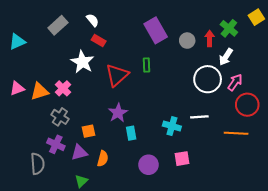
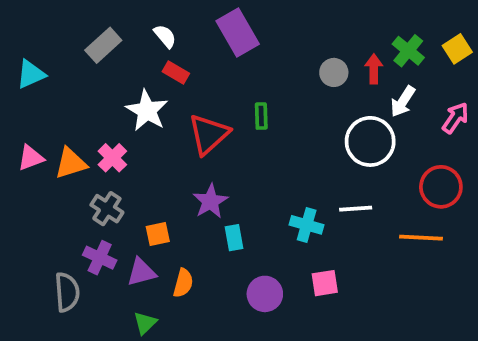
yellow square: (256, 17) -> (457, 49), moved
purple rectangle: (156, 30) -> (238, 33), moved
pink arrow: (235, 82) -> (455, 118), moved

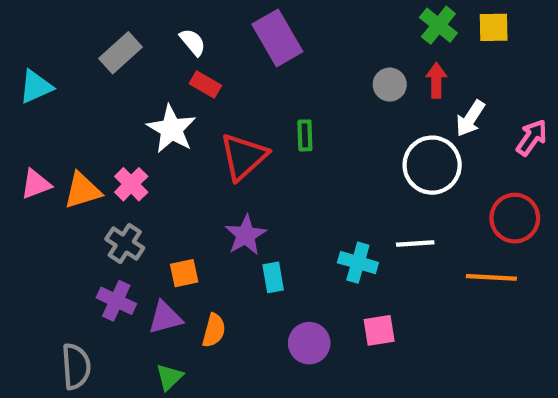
yellow square: (457, 49) -> (494, 27), moved, turned 32
green cross: (408, 51) -> (438, 25), moved
gray semicircle: (67, 292) -> (76, 366), moved

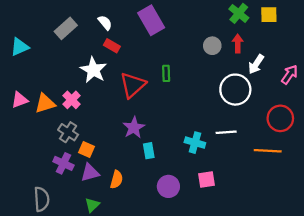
orange square: (184, 273) -> (87, 150), moved, turned 35

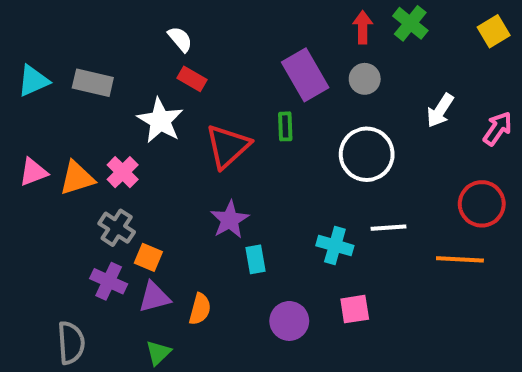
yellow square: (269, 15) -> (494, 31), moved, turned -30
purple rectangle: (151, 20) -> (305, 75), moved
gray rectangle: (66, 28) -> (93, 83), moved, turned 55
red arrow: (238, 43) -> (363, 27), moved
white circle: (235, 90) -> (367, 154), moved

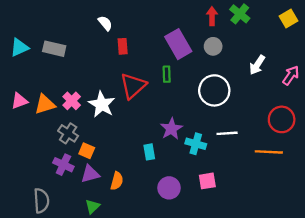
red rectangle: (192, 79) -> (123, 46), moved, turned 56
white star: (160, 121) -> (102, 104), moved
purple star: (230, 220) -> (171, 129), moved

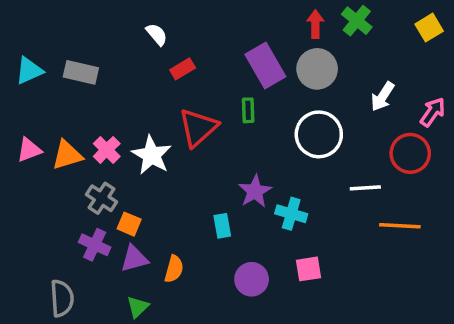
red rectangle: (123, 46) -> (183, 69), turned 63
gray circle: (213, 46) -> (317, 69), size x1.5
red circle: (282, 119) -> (410, 153), moved
white line: (227, 133) -> (365, 188), moved

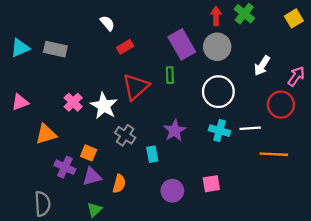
orange triangle: (67, 155) -> (46, 134), moved
gray cross: (102, 198) -> (125, 135), moved
cyan cross: (291, 214) -> (220, 131), moved

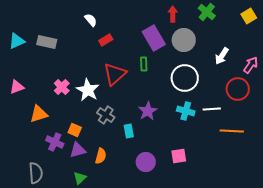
red arrow: (216, 16) -> (173, 14), moved

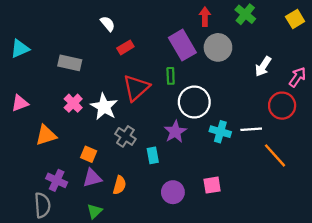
gray rectangle: (47, 42) -> (70, 63), moved
white circle: (185, 78) -> (194, 102), moved
orange line: (232, 131) -> (275, 155), turned 45
purple cross: (55, 142) -> (57, 180), moved

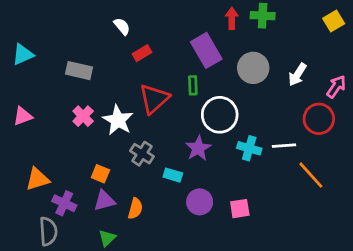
green cross: (245, 14) -> (263, 16), moved, turned -36
gray circle: (218, 47) -> (253, 68), moved
orange triangle: (46, 135) -> (37, 179), moved
cyan rectangle: (153, 155) -> (173, 175), turned -63
purple circle: (173, 192) -> (200, 202), moved

